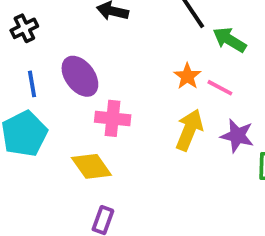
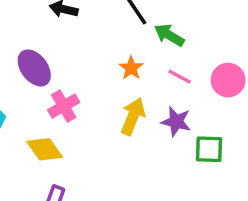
pink line: (220, 88) -> (180, 77), moved
pink cross: (113, 118) -> (64, 106), turned -36

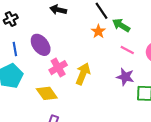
orange star: (131, 68) -> (98, 31), moved
yellow arrow: (133, 116) -> (83, 74), moved

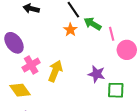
pink line: (127, 50) -> (112, 34), moved, turned 48

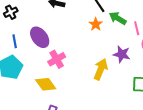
yellow arrow: (55, 71) -> (101, 69), moved
purple star: (97, 74) -> (122, 54), moved

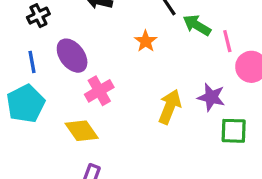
black cross: (11, 12) -> (38, 16), moved
orange star: (96, 24) -> (146, 41), moved
purple star: (122, 54) -> (211, 97), moved

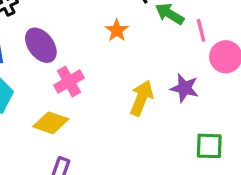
yellow diamond: (82, 131) -> (51, 123), turned -36
green square: (234, 131) -> (209, 146), moved

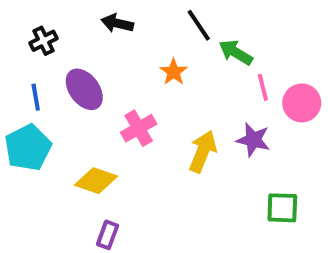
pink line: (201, 30) -> (263, 87), moved
pink cross: (69, 82) -> (139, 128), moved

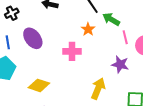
orange star: (174, 72) -> (88, 29), moved
pink cross: (139, 128) -> (72, 51), moved, turned 30
yellow arrow: (203, 151) -> (98, 89), moved

